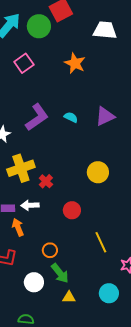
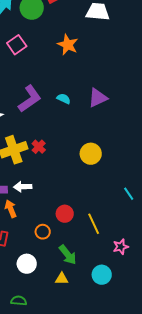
red cross: (46, 181) -> (39, 147), moved
red circle: (72, 210) -> (65, 214), moved
green arrow: (60, 273) -> (68, 255), moved

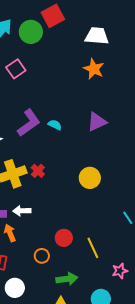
orange star: (68, 45) -> (94, 69), moved
cyan semicircle: (64, 99) -> (55, 125), moved
green arrow: (68, 255) -> (67, 279), turned -60
white circle: (27, 264) -> (15, 288), moved

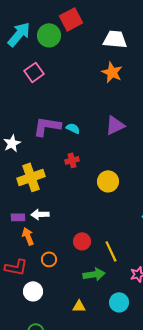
purple L-shape: (29, 123) -> (47, 126), turned -136
red cross: (38, 171) -> (72, 160), moved, turned 32
orange circle: (42, 256) -> (49, 259), moved
green arrow: (67, 279) -> (94, 274), moved

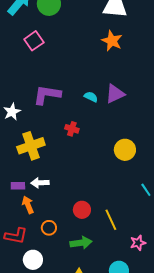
cyan semicircle: (73, 128) -> (91, 97), moved
red cross: (72, 160) -> (72, 129), turned 32
yellow circle: (108, 181) -> (125, 150), moved
green arrow: (94, 274) -> (81, 243), moved

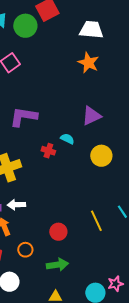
cyan semicircle: (91, 97) -> (67, 139), moved
yellow circle: (125, 150) -> (101, 156), moved
yellow line: (111, 220) -> (96, 221), moved
pink star: (138, 243) -> (115, 284), moved

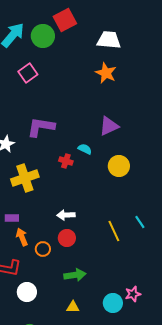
white arrow: (16, 205) -> (66, 215), moved
red circle: (58, 232) -> (67, 238), moved
orange circle: (25, 250) -> (43, 249), moved

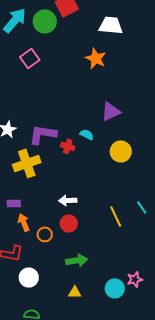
orange star: (106, 73) -> (96, 58), moved
purple L-shape: (41, 127) -> (43, 134), moved

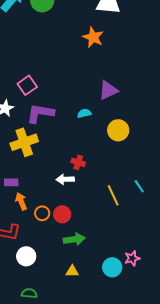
pink square: (30, 58) -> (27, 85), moved
cyan semicircle: (87, 134) -> (84, 113), turned -40
red cross: (68, 146) -> (78, 162), moved
red circle: (69, 223) -> (62, 214), moved

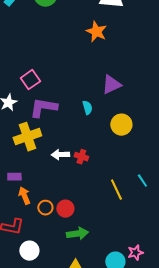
cyan semicircle: (84, 113) -> (87, 108), turned 88
white arrow: (65, 179) -> (60, 155), moved

